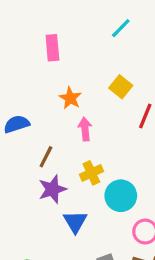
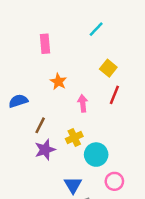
yellow square: (121, 87) -> (108, 68), moved
pink arrow: (85, 129) -> (83, 103), moved
blue triangle: (75, 222) -> (73, 185), moved

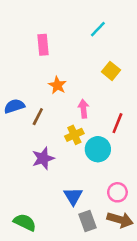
red line: (114, 95) -> (117, 123), moved
brown line: (40, 125) -> (38, 117), moved
yellow cross: (74, 138) -> (74, 135), moved
cyan circle: (96, 155) -> (98, 149), moved

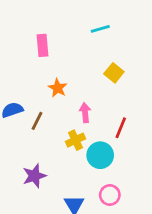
cyan line: (98, 29) -> (100, 29), turned 30
purple star: (43, 158) -> (34, 176), moved
pink circle: (117, 192) -> (110, 195), moved

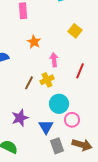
brown line: (37, 121) -> (29, 83), moved
cyan circle: (100, 155) -> (59, 104), moved
purple star: (34, 176) -> (20, 118), moved

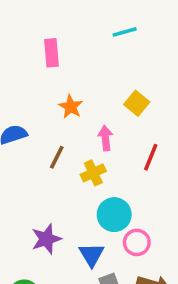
yellow square: (75, 31) -> (137, 103), moved
brown line: (29, 83) -> (57, 157), moved

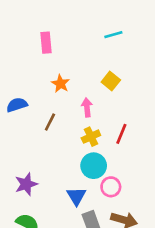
cyan line: (125, 32) -> (113, 35), moved
red line: (151, 157) -> (121, 134), moved
yellow cross: (93, 173) -> (91, 137), moved
purple star: (46, 239) -> (26, 184), moved

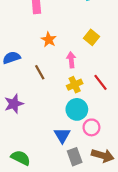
brown line: (50, 122) -> (40, 72), turned -56
red line: (121, 134) -> (100, 82), turned -60
purple star: (26, 184) -> (14, 104), moved

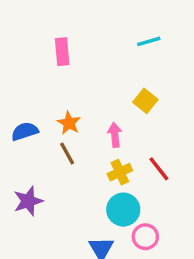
orange star: (49, 40) -> (69, 123), moved

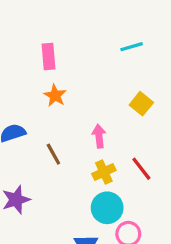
yellow square: (145, 101) -> (141, 104), moved
orange star: (69, 123) -> (55, 96), moved

